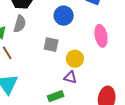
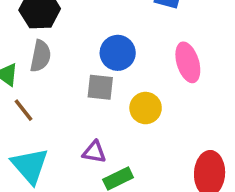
blue circle: (64, 16) -> (118, 53), moved
purple triangle: (70, 77) -> (94, 152), moved

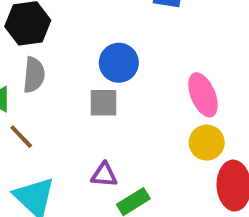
pink ellipse: (188, 62) -> (203, 95), moved
yellow circle: (146, 108) -> (207, 143), moved

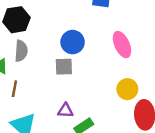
pink ellipse: (203, 95) -> (122, 45), moved
brown line: (21, 137) -> (14, 89), turned 56

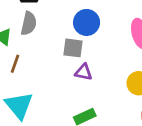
purple triangle: (65, 111) -> (84, 72), moved

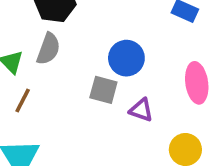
purple triangle: (84, 72) -> (141, 110), moved

